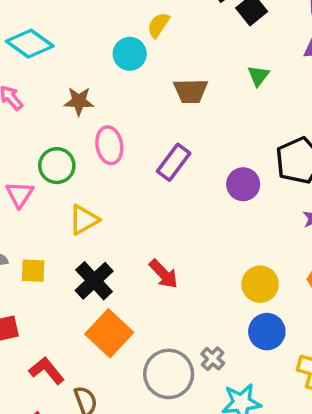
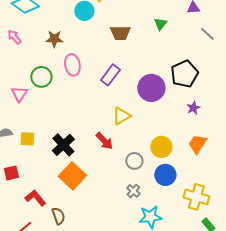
purple circle: (243, 184) -> (151, 88), size x1.4
yellow triangle: (84, 220) -> (121, 116), moved
gray circle: (169, 374) -> (134, 161), moved, size x0.6

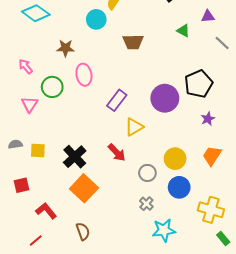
green triangle: (160, 24) -> (183, 31), moved, turned -40
pink arrow: (14, 37) -> (26, 66), moved
purple rectangle: (110, 75) -> (117, 100), moved
brown semicircle: (58, 216) -> (83, 231), moved

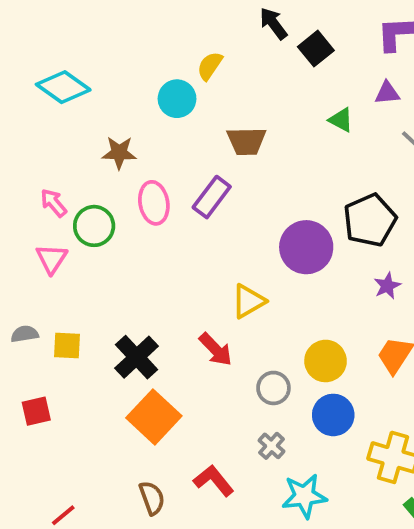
pink arrow: (26, 66) -> (54, 203), moved
purple rectangle: (117, 100) -> (212, 197), moved
red L-shape: (46, 211) -> (214, 481), moved

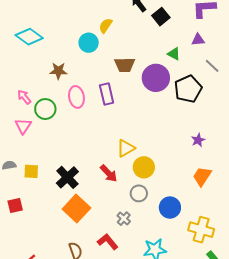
purple rectangle: (212, 197) -> (107, 94), turned -50
black pentagon: (370, 220) -> (188, 89), moved
purple circle: (306, 247) -> (156, 78), moved
yellow circle: (326, 361) -> (144, 167), moved
gray cross: (272, 446) -> (124, 219), moved

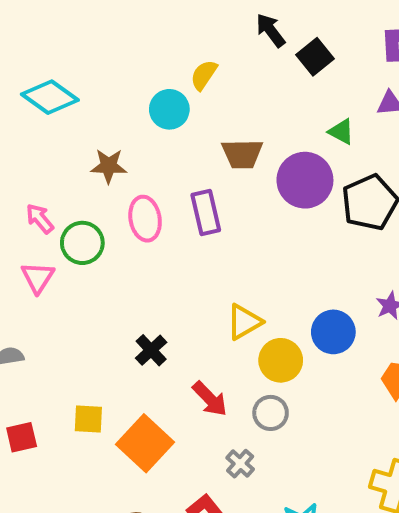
yellow square: (31, 171) -> (88, 419), moved
red arrow: (109, 173) -> (210, 399), moved
black cross: (67, 177) -> (151, 350), moved, size x0.7
blue circle: (170, 208) -> (333, 332), moved

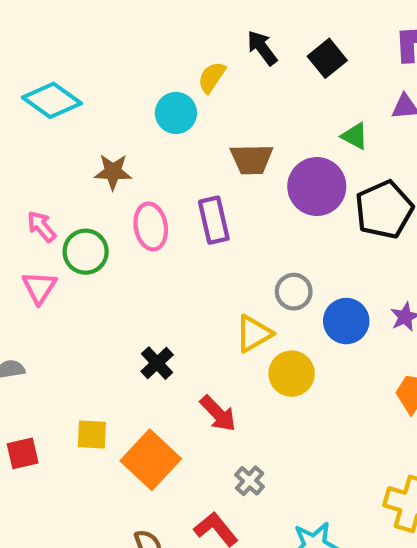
black arrow: (271, 30) -> (262, 48), moved
blue circle: (333, 332) -> (346, 321), moved
gray circle: (271, 413) -> (294, 292), moved

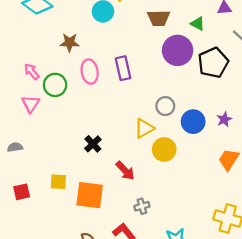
brown trapezoid: (252, 159) -> (159, 18), moved
orange square: (151, 460) -> (90, 195), turned -36
gray cross: (250, 481) -> (142, 206), turned 32

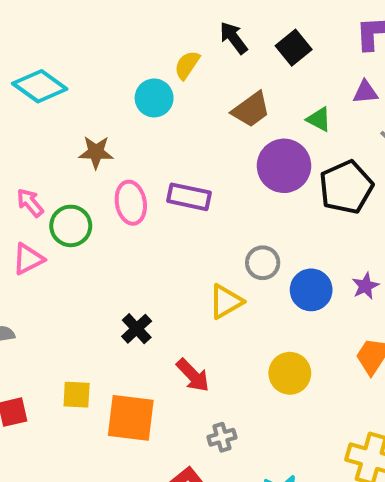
brown trapezoid: (159, 18) -> (251, 110), turned -35
purple rectangle: (123, 68) -> (189, 197), turned -65
pink triangle: (31, 104) -> (28, 259), turned 30
yellow circle: (164, 149) -> (290, 373), moved

